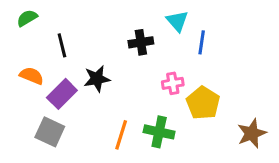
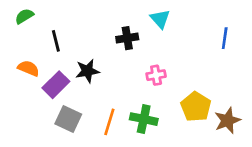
blue line: (202, 42) -> (225, 38), moved
yellow pentagon: (203, 103) -> (196, 107), moved
gray square: (50, 132) -> (68, 119), moved

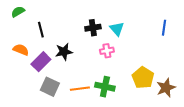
cyan triangle: (160, 19) -> (117, 29), moved
pink cross: (156, 75) -> (107, 51), moved
orange line: (109, 122) -> (80, 89), turned 66

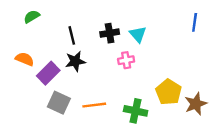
green semicircle: (18, 12) -> (32, 17), moved
blue line: (164, 28) -> (195, 22), moved
black line: (41, 30) -> (72, 35), moved
green cross: (105, 87) -> (136, 111), moved

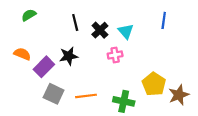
blue line: (195, 22) -> (164, 20), moved
black cross: (110, 33) -> (100, 30), turned -35
black line: (72, 35) -> (75, 23), moved

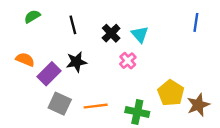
blue line: (164, 20) -> (196, 22), moved
black line: (75, 23) -> (73, 25), moved
pink cross: (115, 55) -> (128, 61), turned -32

